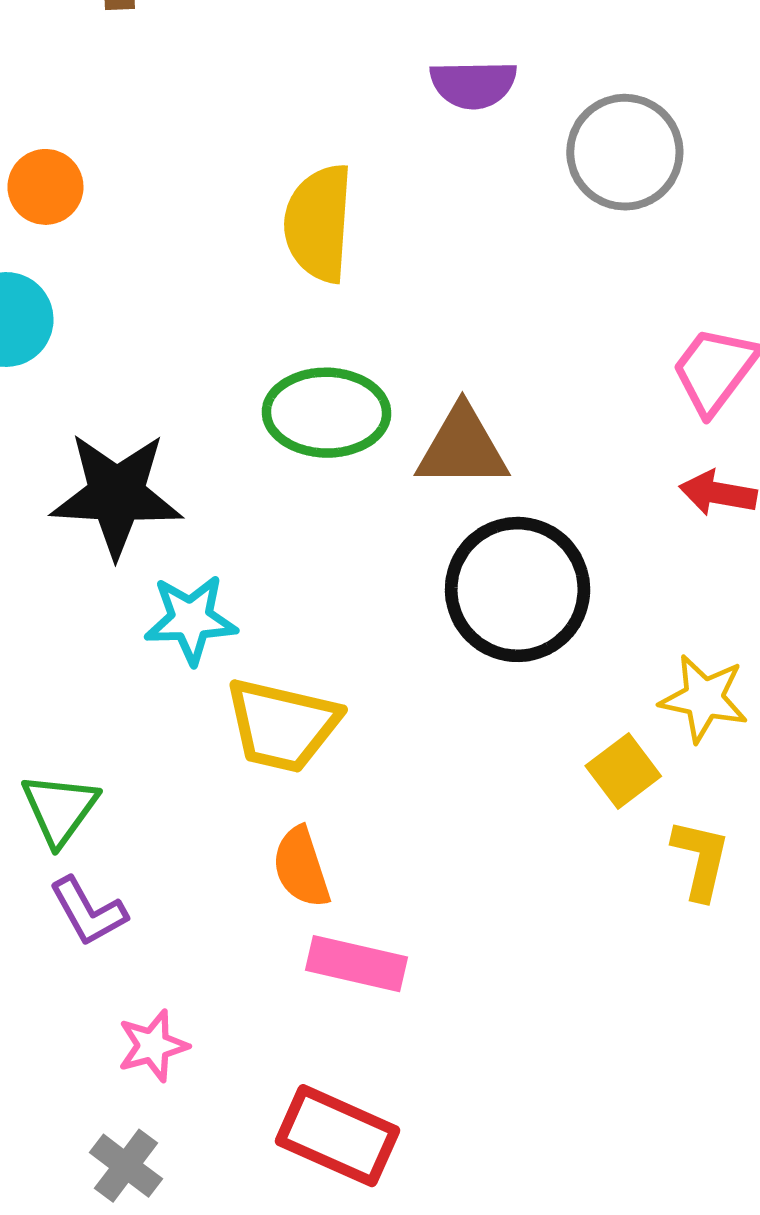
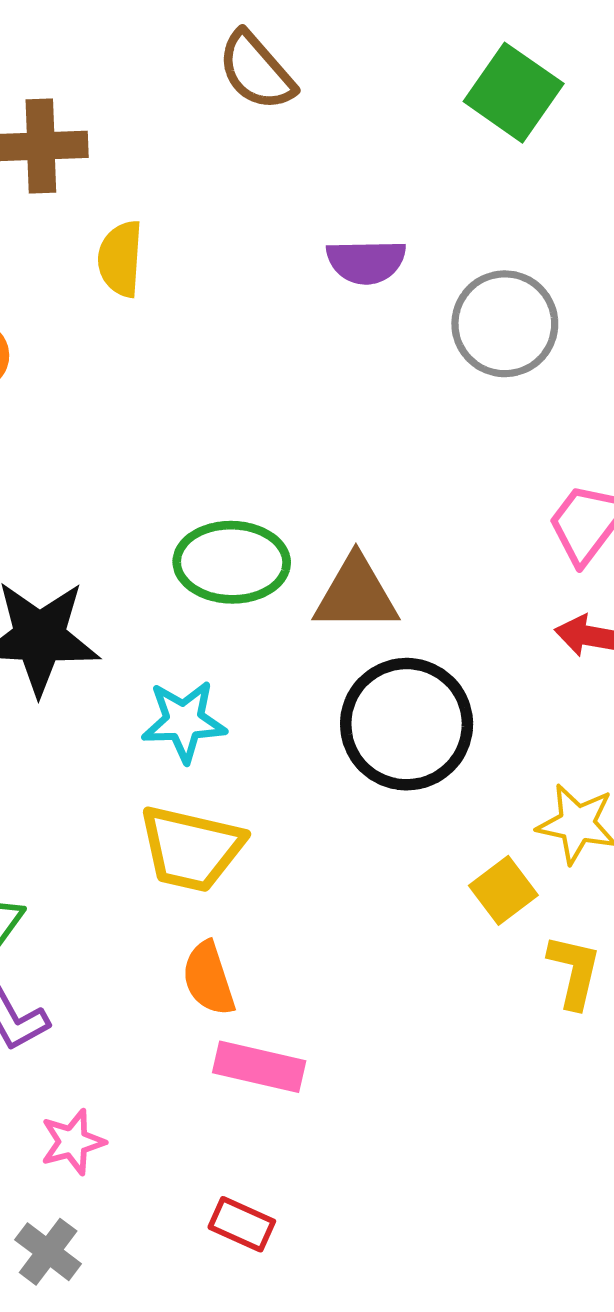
yellow semicircle: (319, 223) -> (120, 259), moved, size x0.7
cyan star: (191, 619) -> (184, 721), moved
red rectangle: (338, 1136) -> (242, 1224), size x0.6

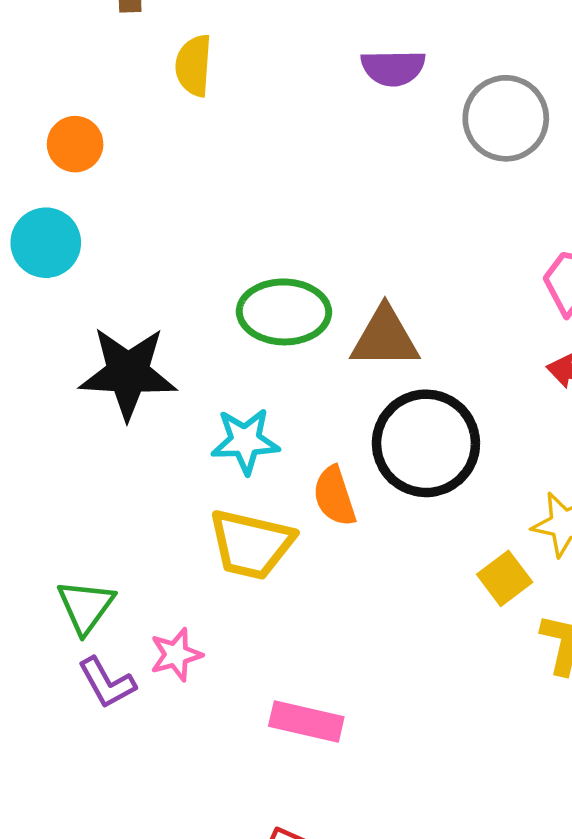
orange semicircle: (209, 979) -> (334, 496), moved
pink star: (73, 1142) -> (176, 655), moved

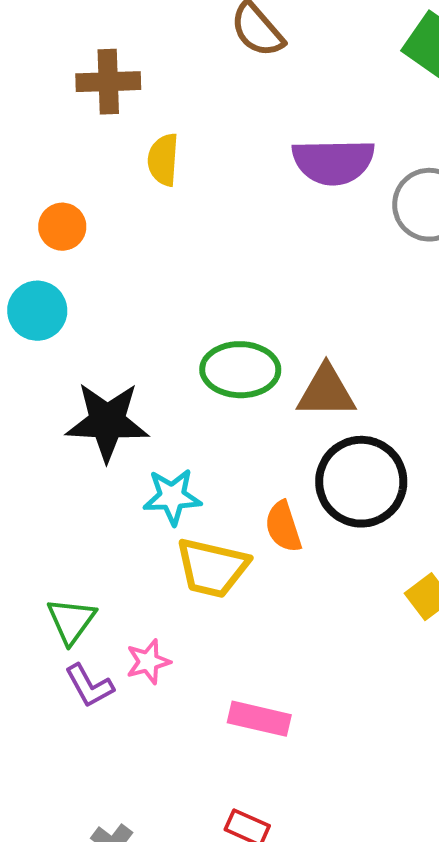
purple semicircle: (393, 68) -> (333, 162), size x1.5
cyan star: (245, 441) -> (172, 497), moved

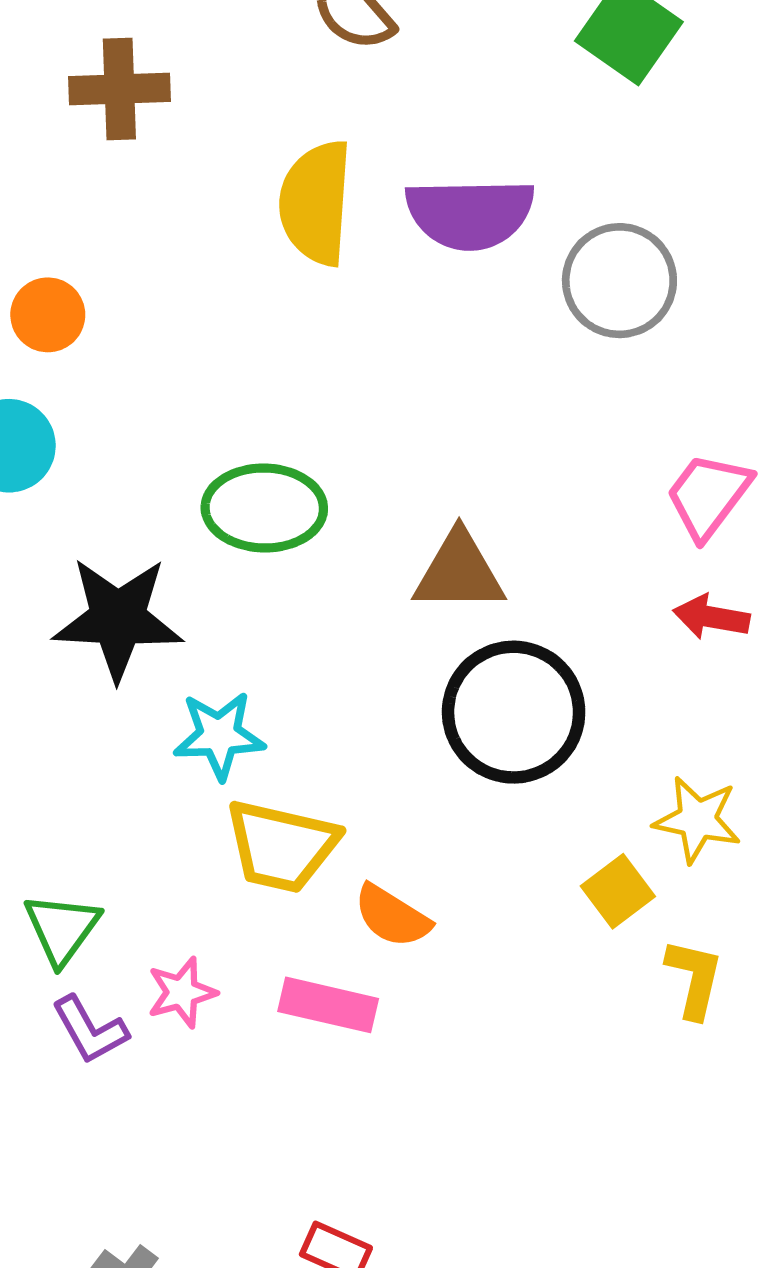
yellow semicircle: (163, 160) -> (316, 203), moved, size x1.5
green ellipse: (240, 370) -> (264, 508), moved
orange semicircle: (283, 527) -> (392, 916), moved, turned -40
pink rectangle: (259, 719) -> (328, 1005), moved

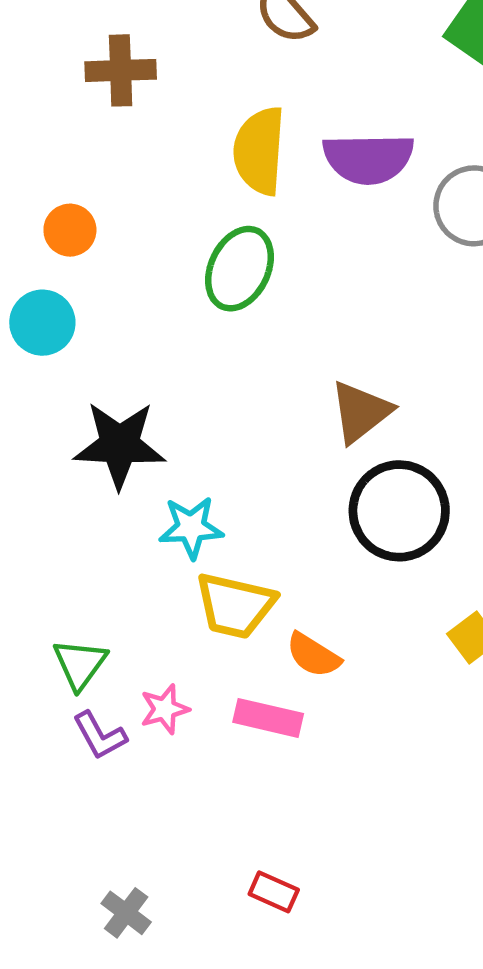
green ellipse: (264, 508) -> (240, 269), moved, turned -66
brown triangle: (459, 572) -> (361, 412), turned -38

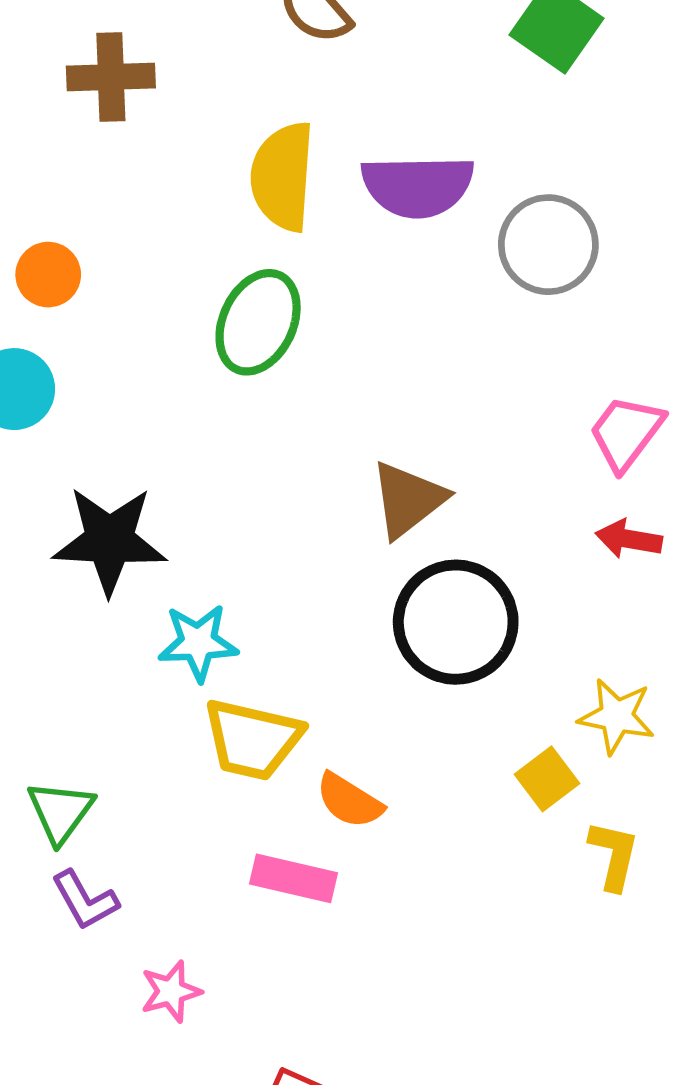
pink star: (165, 709) -> (171, 991), moved

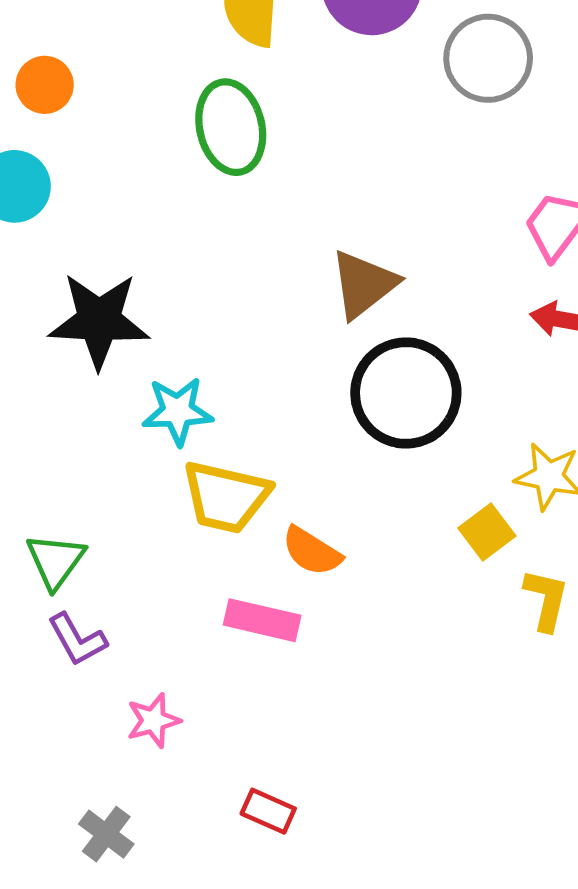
green ellipse: (258, 322) -> (231, 127), turned -38

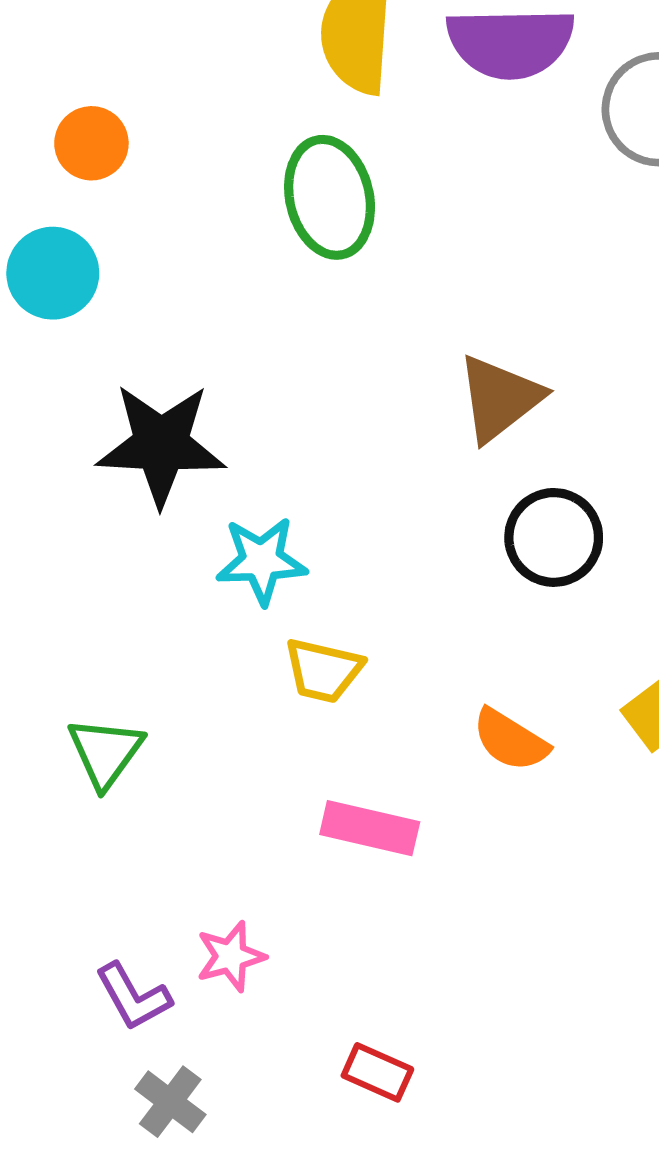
black circle: (406, 393) -> (554, 537), size x0.7
yellow trapezoid: (226, 497) -> (323, 670), size x0.7
orange semicircle: (312, 551) -> (510, 740), moved
purple L-shape: (77, 640) -> (133, 997), moved

